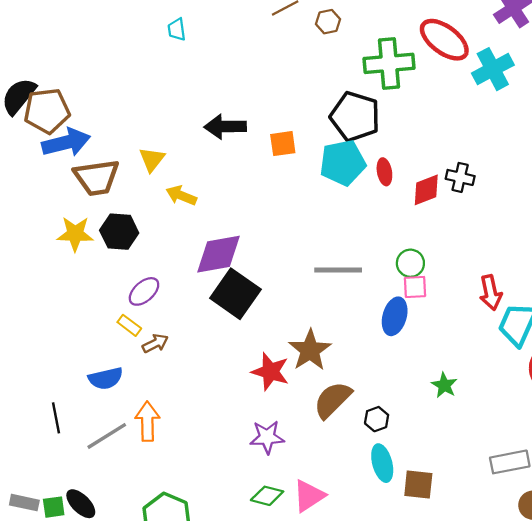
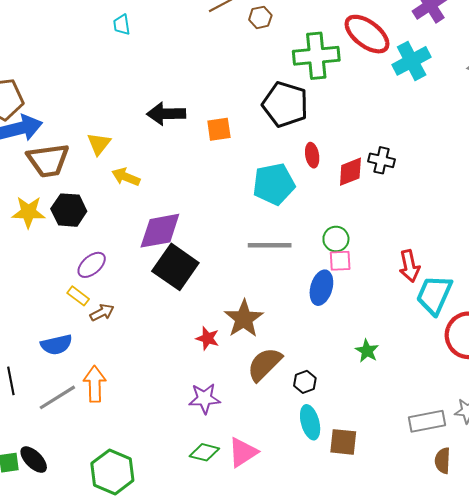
cyan pentagon: (343, 163) -> (274, 184), moved
red star: (270, 372) -> (208, 338), size x0.7

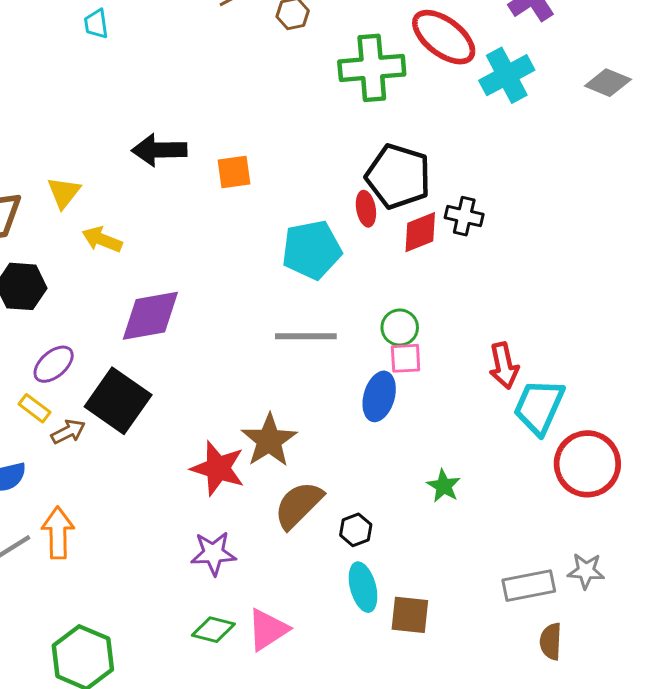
black pentagon: (285, 104) -> (398, 176), moved
black square: (175, 267) -> (118, 401), moved
red star: (208, 338) -> (218, 468), size x1.6

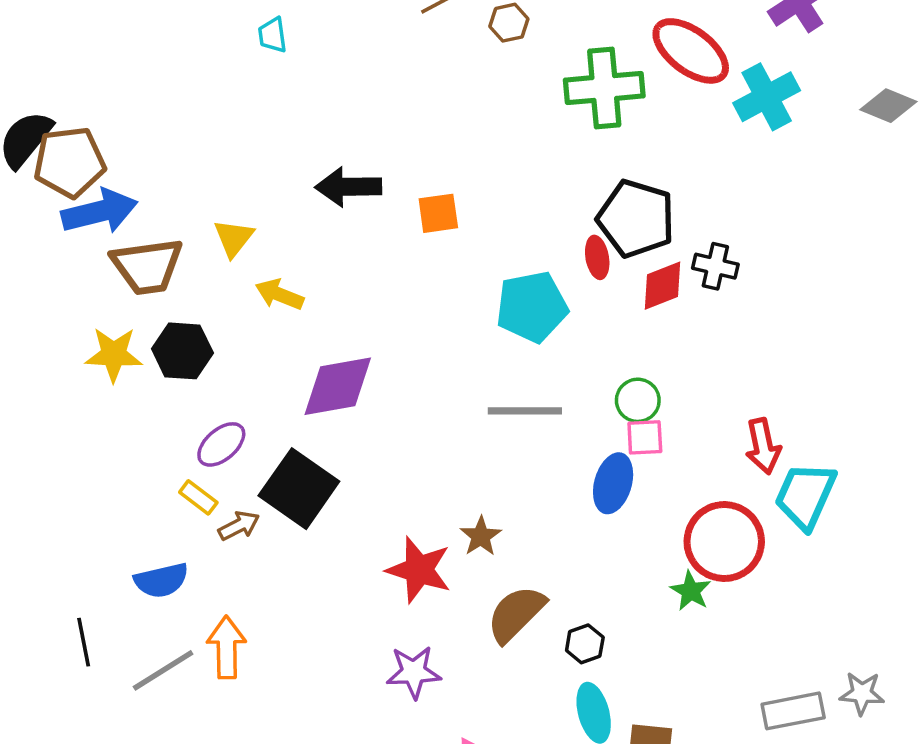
brown star: (269, 440) -> (481, 536), size x0.6
red circle: (587, 464) -> (724, 542), moved

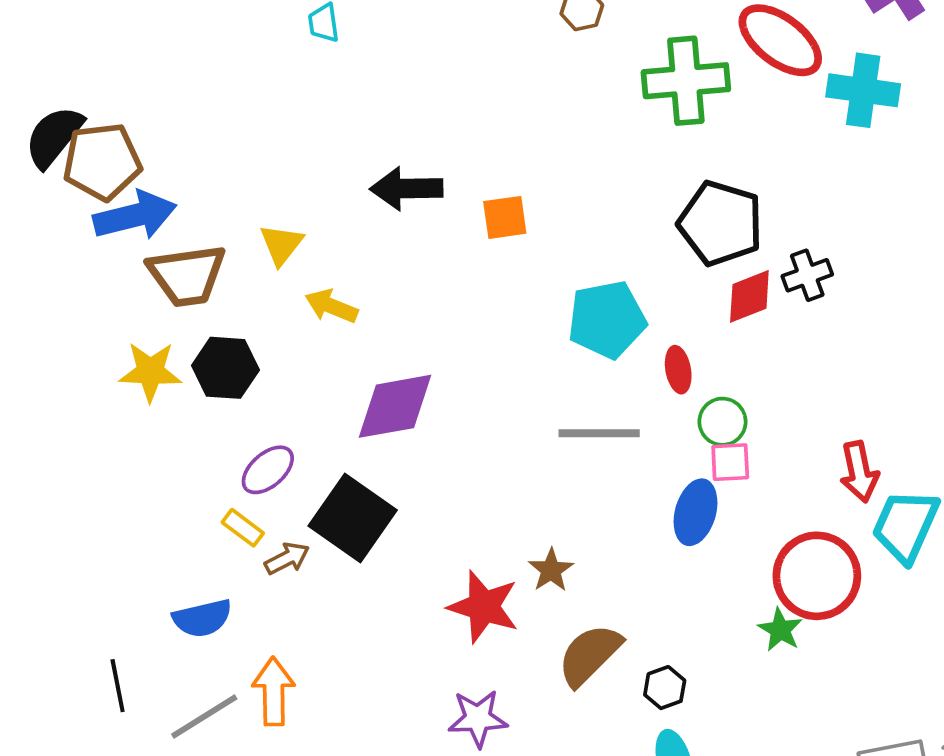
cyan cross: (767, 97) -> (863, 90), turned 36
red ellipse: (597, 257) -> (678, 370), moved
black cross: (715, 266) -> (807, 275), turned -33

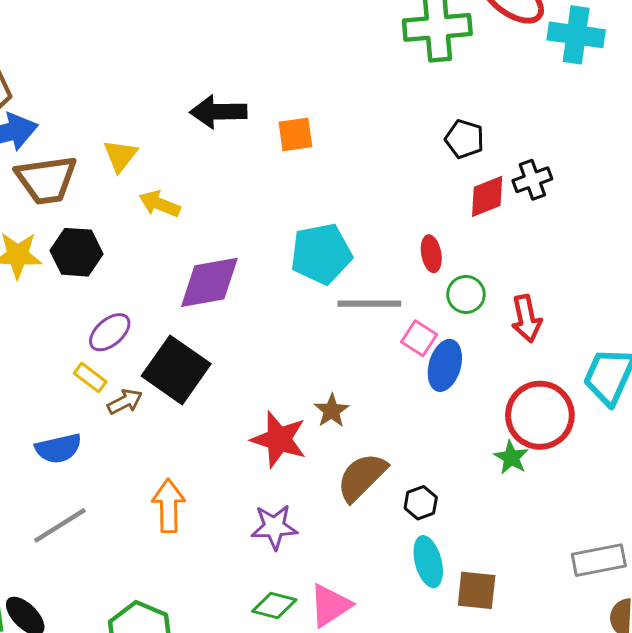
black pentagon: (721, 223) -> (464, 139), size x0.6
cyan pentagon: (607, 320) -> (321, 254), moved
pink square: (730, 462) -> (419, 338), moved, turned 36
red arrow: (859, 472) -> (526, 319), moved
orange arrow: (274, 691) -> (169, 506), moved

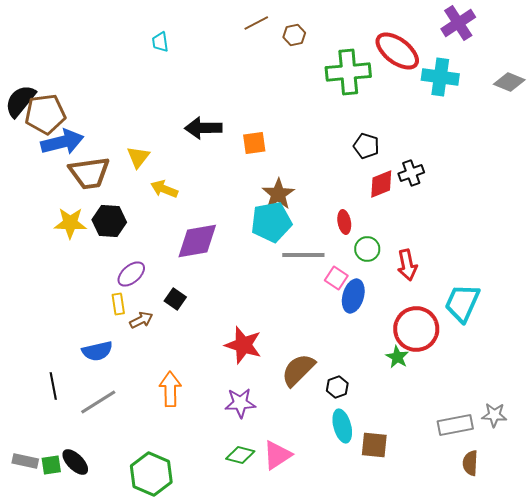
black square: (176, 370) -> (175, 299), size x0.5
yellow rectangle: (90, 377) -> (118, 304), turned 45
brown star: (332, 411) -> (278, 194), moved, size x1.4

